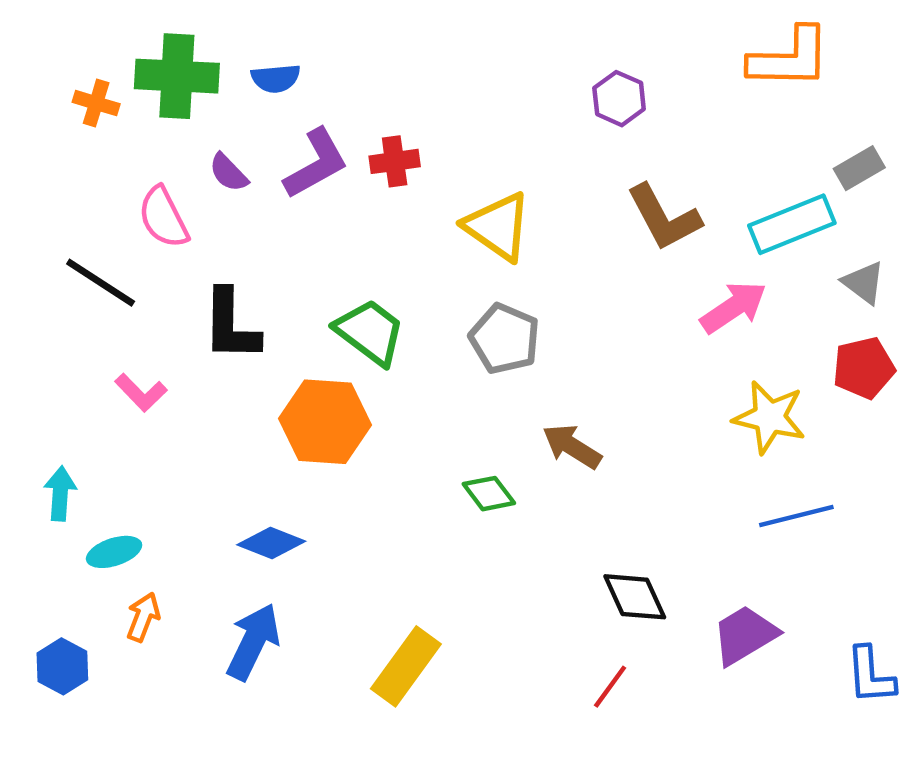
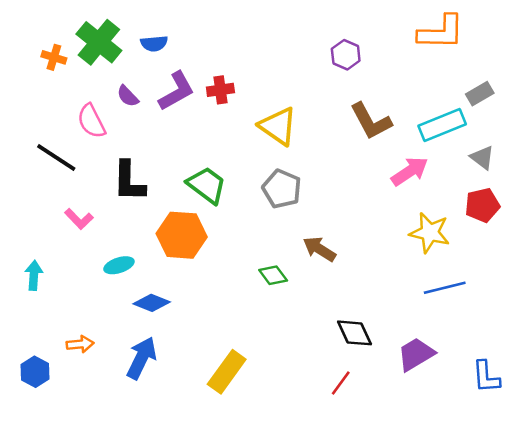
green cross: (177, 76) -> (99, 42), turned 36
cyan ellipse: (114, 552) -> (119, 265), moved
orange arrow: (143, 617) -> (80, 344), turned 64

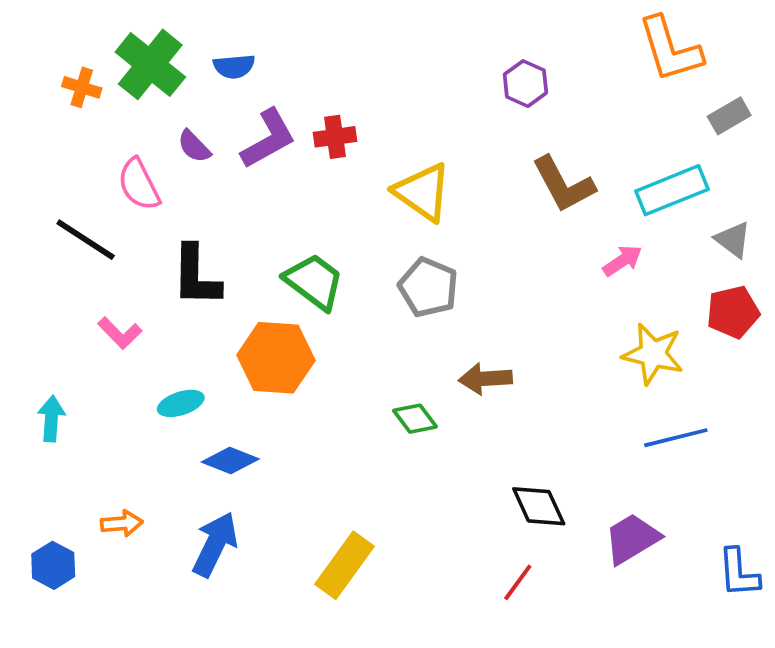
orange L-shape: (441, 32) -> (670, 49), turned 72
gray rectangle: (480, 94) -> (729, 116), moved
pink arrow: (410, 171) -> (623, 261), size x0.7
brown arrow: (319, 249) -> (485, 379), turned -36

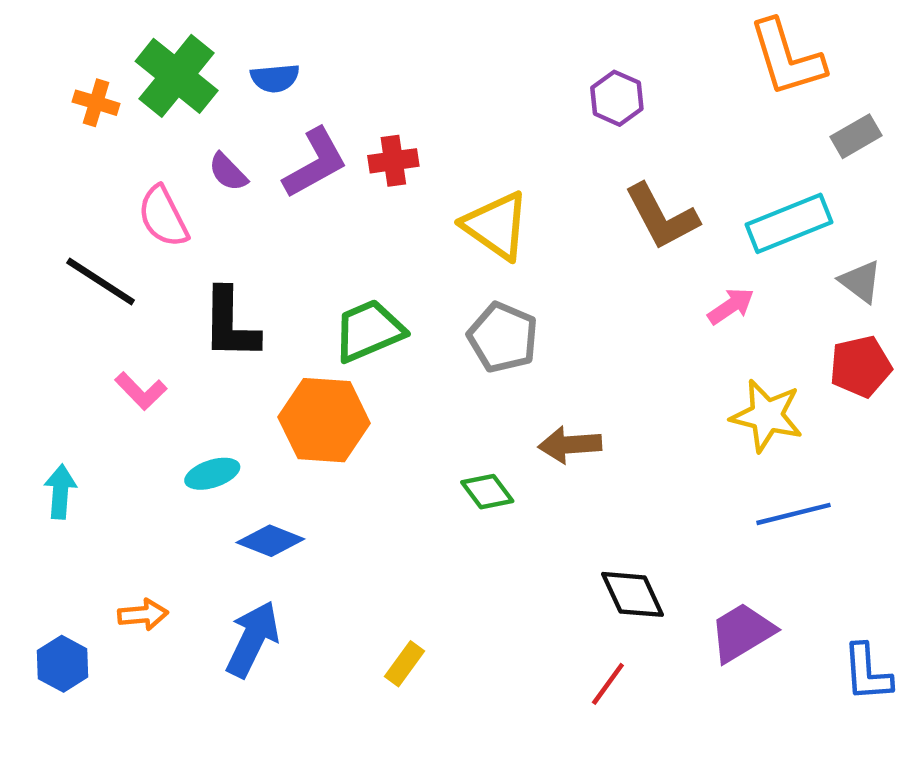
green trapezoid: (314, 282) -> (369, 331), turned -60
yellow rectangle: (345, 565) -> (405, 664), size x0.6

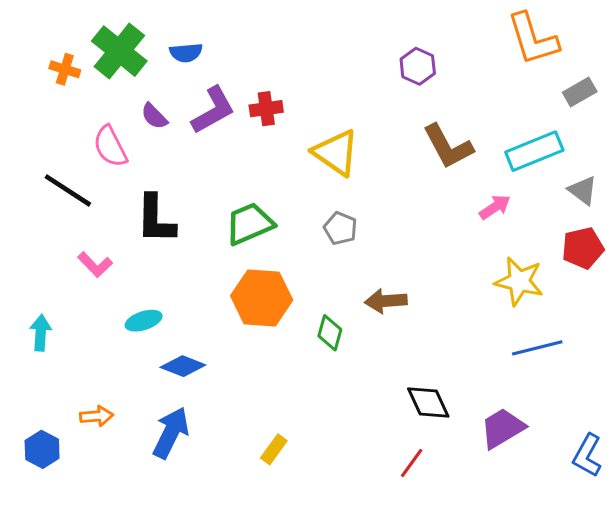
gray pentagon: (503, 337) -> (340, 228), size x0.7
orange hexagon: (324, 420) -> (262, 298), moved
green diamond: (487, 492) -> (330, 333), turned 52
blue L-shape: (867, 673) -> (587, 455), turned 33

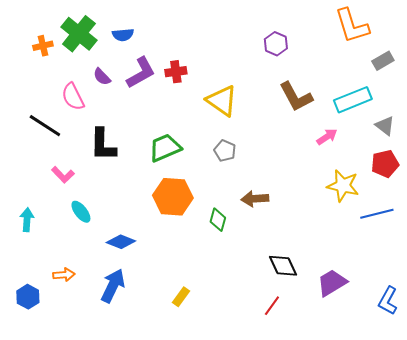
orange cross: (65, 69) -> (43, 46), turned -30
cyan ellipse: (144, 321) -> (81, 212), moved, turned 70
blue line: (537, 348) -> (377, 214), moved

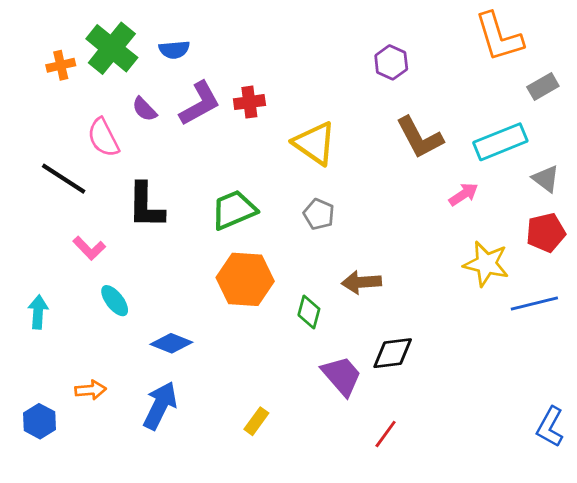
black diamond: (283, 266) -> (393, 353), moved, turned -72
purple trapezoid: (332, 283) -> (342, 376), moved, turned 80

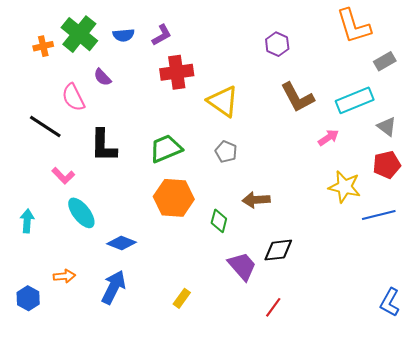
red cross: (249, 102) -> (177, 72), size x1.5
purple L-shape: (200, 104) -> (162, 35), moved, size x0.7
cyan ellipse: (115, 301) -> (81, 213), size x1.4

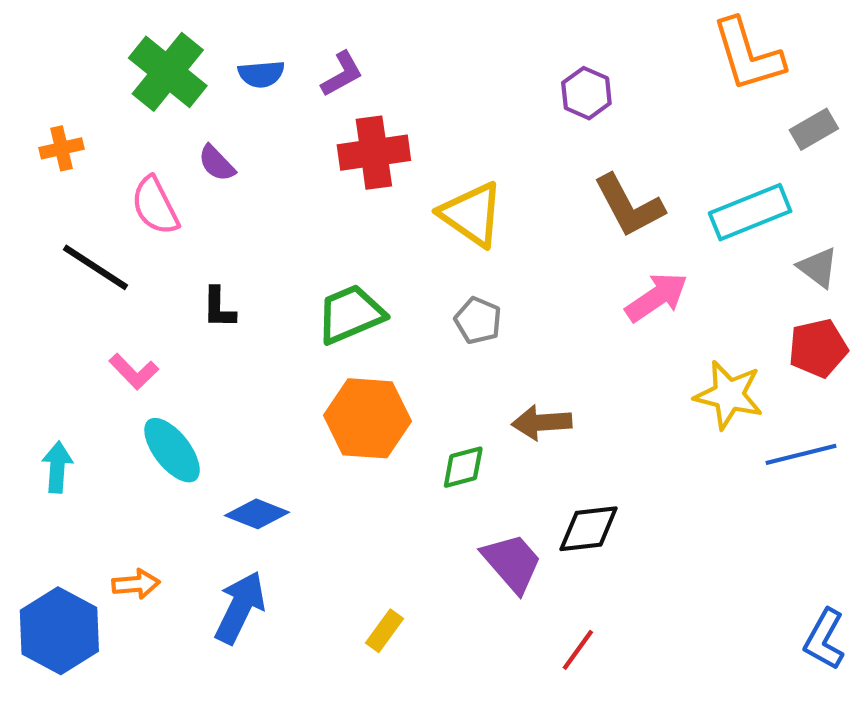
orange cross: (43, 46) -> (62, 148), moved
pink arrow: (328, 138) -> (657, 297), moved, size x1.4
black L-shape: (103, 146) -> (219, 308), size x0.6
green diamond: (219, 221) -> (463, 467), turned 60
blue hexagon: (28, 298) -> (59, 631), size x1.6

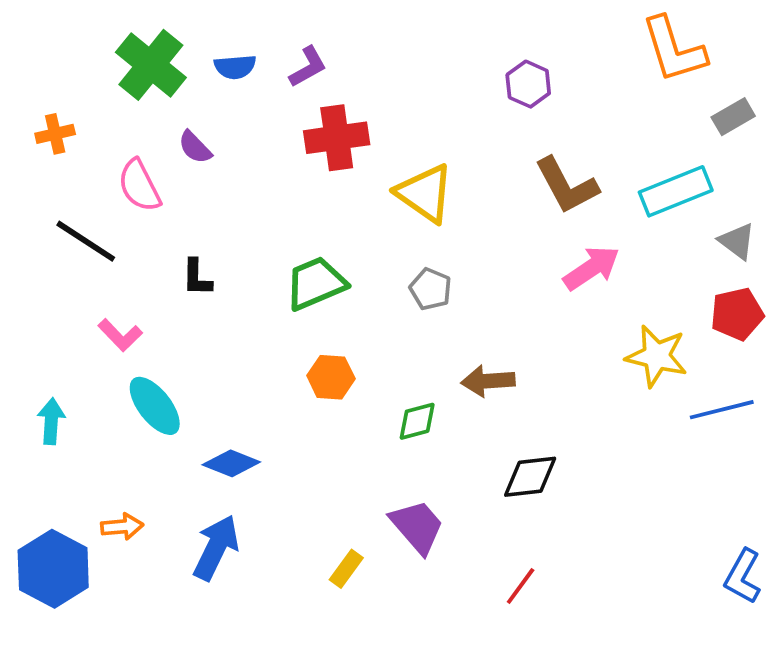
orange hexagon: (368, 418) -> (331, 377), size x0.6
purple trapezoid: (512, 563) -> (417, 527), moved

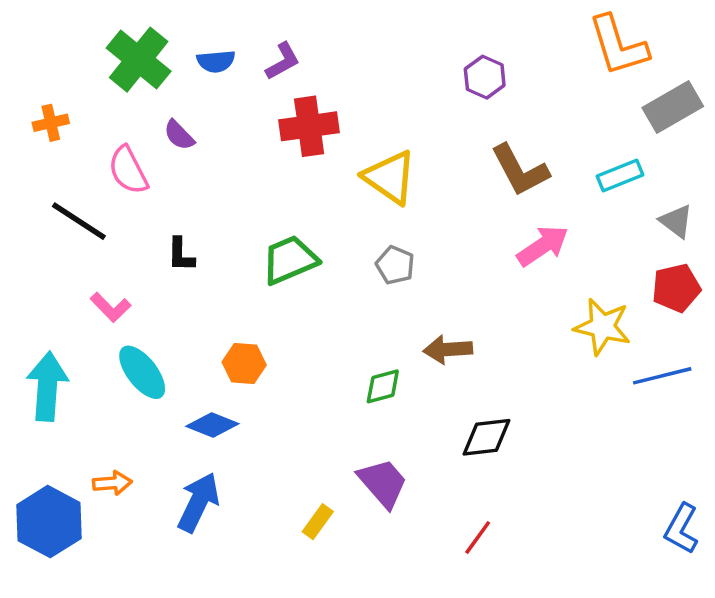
gray rectangle: (733, 117) -> (673, 107), size x1.5
cyan rectangle: (676, 191) -> (620, 176), size x0.7
orange hexagon: (331, 377) -> (244, 363), moved
cyan arrow: (51, 421) -> (47, 386), size x1.6

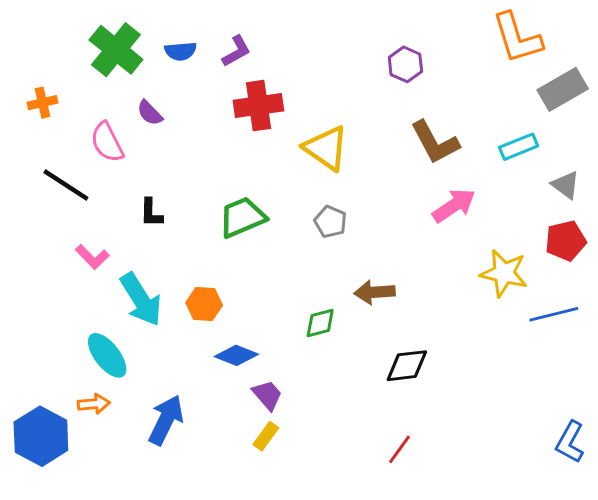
cyan ellipse: (142, 372) -> (107, 355), moved
cyan arrow: (47, 386) -> (141, 300), moved, turned 144
blue diamond: (212, 425) -> (236, 355), moved
purple trapezoid: (383, 483) -> (267, 395), moved, size x0.7

